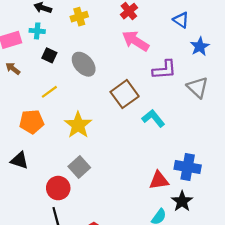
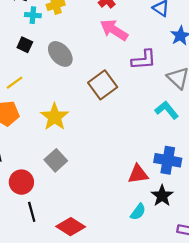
cyan cross: (37, 31) -> (33, 15), moved
yellow line: (49, 92) -> (15, 83), moved
cyan L-shape: (153, 118) -> (167, 110), moved
red circle: (58, 188) -> (21, 182), moved

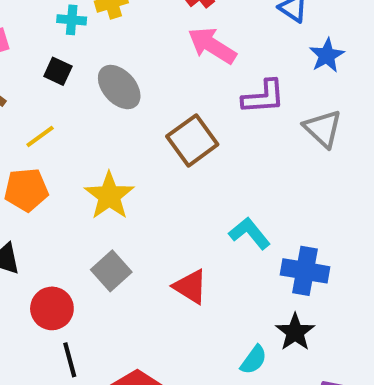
cyan L-shape: (167, 110) -> (250, 233), moved
red triangle: (138, 174) -> (190, 287), moved, turned 40

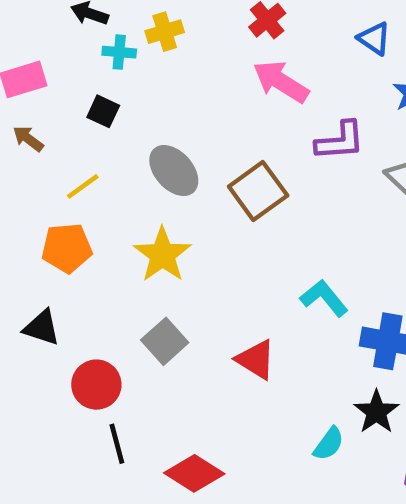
gray ellipse: (119, 87) -> (174, 171), moved

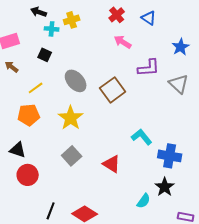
blue triangle: (374, 38) -> (149, 18), moved
pink arrow: (281, 82) -> (123, 42), size x0.7
red circle: (96, 385) -> (28, 175), moved
black line: (117, 444) -> (51, 211), moved, turned 36

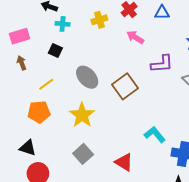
blue triangle: (149, 18) -> (162, 13), turned -35
yellow cross: (72, 20) -> (99, 20), moved
brown arrow: (12, 67) -> (22, 63), turned 32

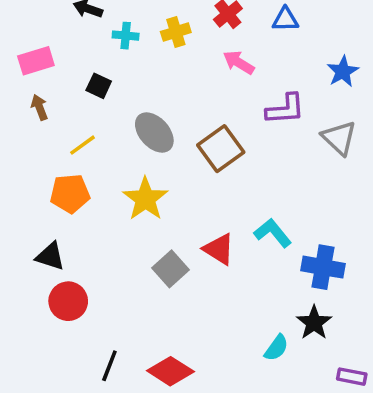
cyan cross: (63, 24) -> (126, 36), moved
gray square: (83, 154) -> (170, 269), moved
red triangle: (124, 162) -> (219, 249), moved

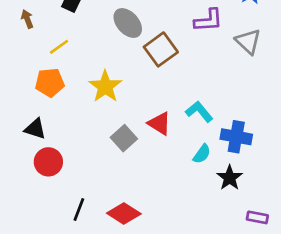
gray ellipse: (154, 132) -> (128, 23), moved
cyan semicircle: (276, 348) -> (202, 154), moved

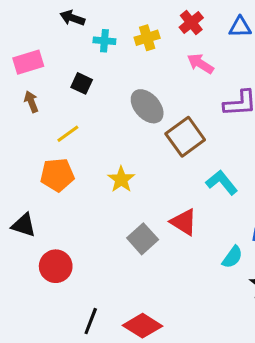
yellow star: (105, 86) -> (121, 179), size x0.7
cyan L-shape: (199, 112) -> (222, 182), moved
black triangle: (35, 129) -> (24, 225), moved

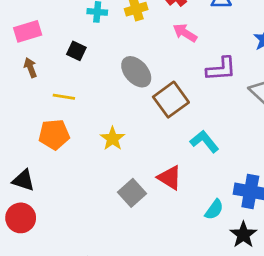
yellow line: (68, 134) -> (64, 97), turned 45
red circle: (56, 266) -> (21, 218), moved

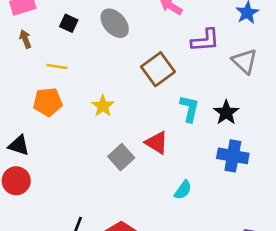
gray ellipse: (136, 72) -> (115, 23), moved
cyan L-shape: (204, 141) -> (189, 109), turned 52
cyan semicircle: (214, 210) -> (183, 190), moved
black star: (243, 235) -> (226, 112), moved

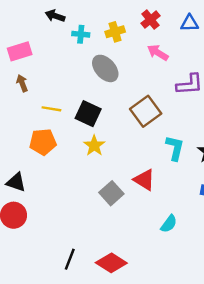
black square: (69, 23) -> (88, 114), moved, size x1.5

